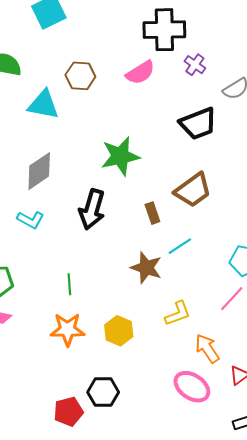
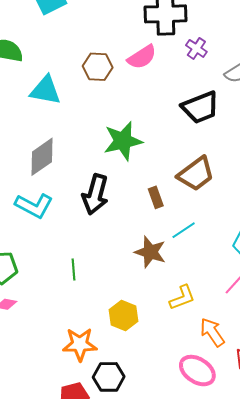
brown hexagon: (80, 76) -> (98, 67), moved
cyan L-shape: (31, 220) -> (34, 206), size x1.4
orange star: (68, 329) -> (80, 344), moved

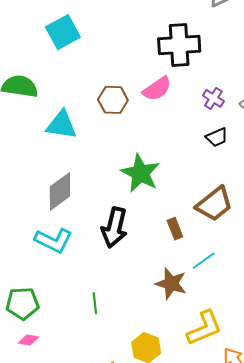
purple cross: (196, 48) -> (213, 98), moved
black trapezoid: (200, 107) -> (217, 137), size x0.6
green star: (123, 141) -> (140, 173), turned -30
yellow L-shape: (182, 298) -> (204, 328), size x1.4

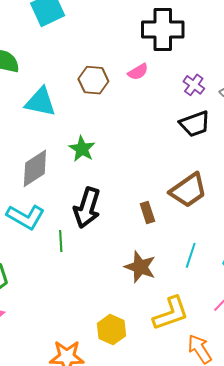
pink semicircle: (157, 89) -> (138, 72), size x0.7
black trapezoid: (217, 137) -> (195, 124), size x1.4
green star: (140, 173) -> (82, 149), moved, size x0.7
cyan line: (204, 261) -> (191, 255), moved, turned -40
green line: (95, 303) -> (61, 241), moved

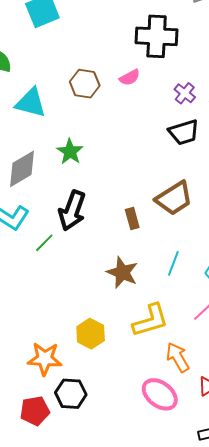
green line: (61, 241) -> (44, 243), turned 45

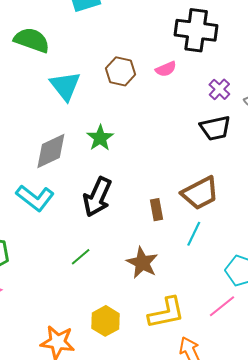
cyan triangle: (31, 103) -> (65, 86), turned 32
green line: (44, 243) -> (81, 257), moved
cyan line: (173, 263) -> (194, 234), moved

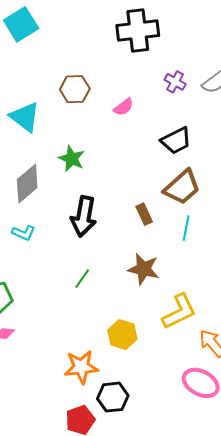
pink semicircle: (166, 69) -> (124, 107), moved
black trapezoid: (215, 128) -> (176, 141), moved
cyan L-shape: (35, 198) -> (24, 233), size x0.6

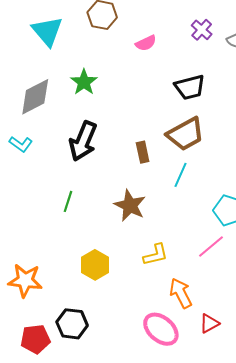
green line: (82, 279) -> (68, 201), turned -30
yellow L-shape: (179, 312) -> (156, 255), size x0.7
orange star: (81, 367) -> (25, 280), moved

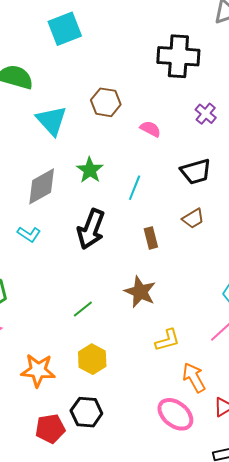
pink semicircle: (146, 43) -> (150, 129), turned -125
brown trapezoid: (185, 134) -> (193, 219), size x0.6
cyan line: (180, 175) -> (135, 188), moved
green line: (68, 201) -> (83, 309), moved, turned 35
yellow hexagon: (95, 265) -> (92, 359), moved

